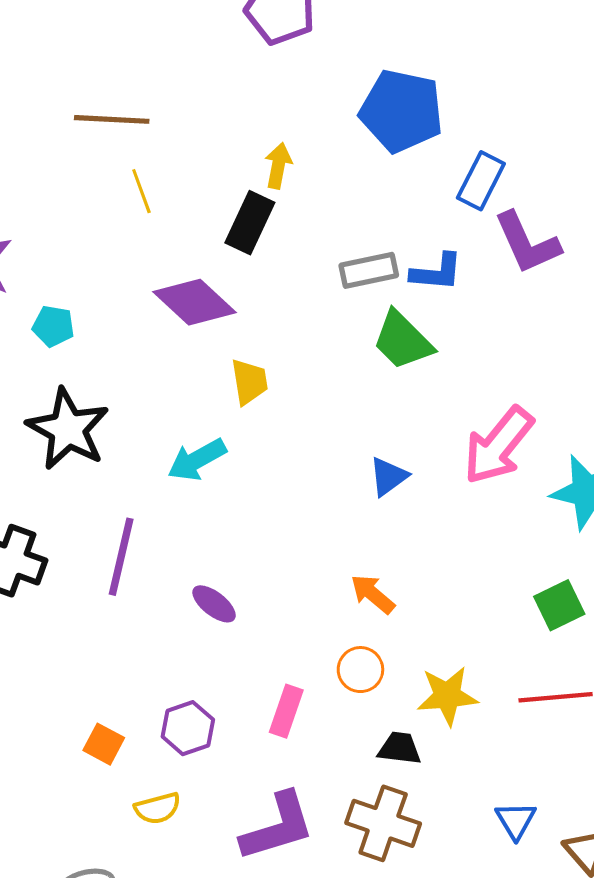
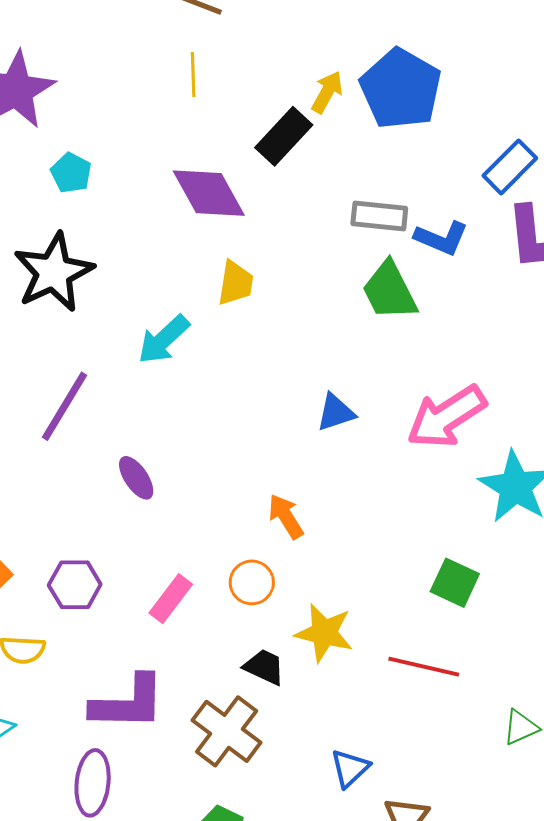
blue pentagon: (401, 111) -> (401, 89), moved
cyan arrow: (197, 460) -> (164, 339), turned -32
green square: (559, 605) -> (455, 583), turned 33

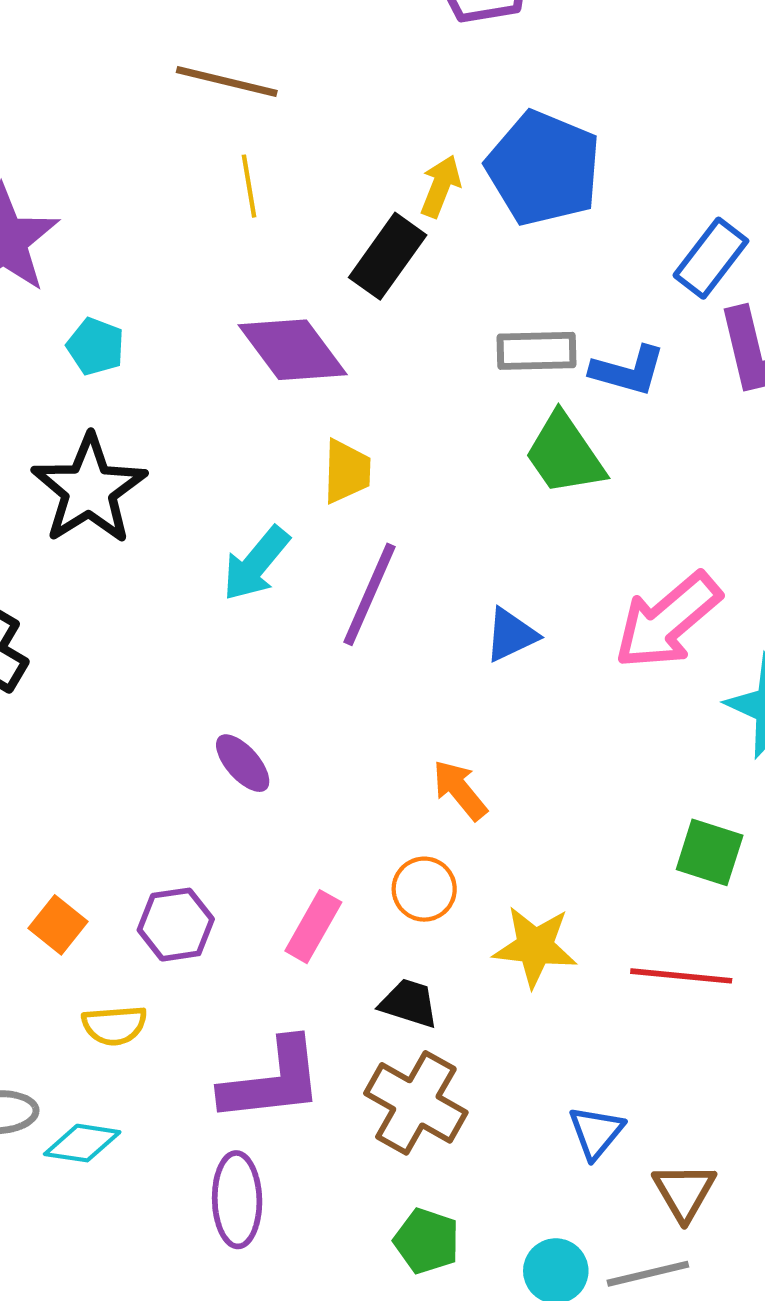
purple line: (65, 406) -> (369, 594), moved
black trapezoid: (264, 667) -> (409, 1003), moved

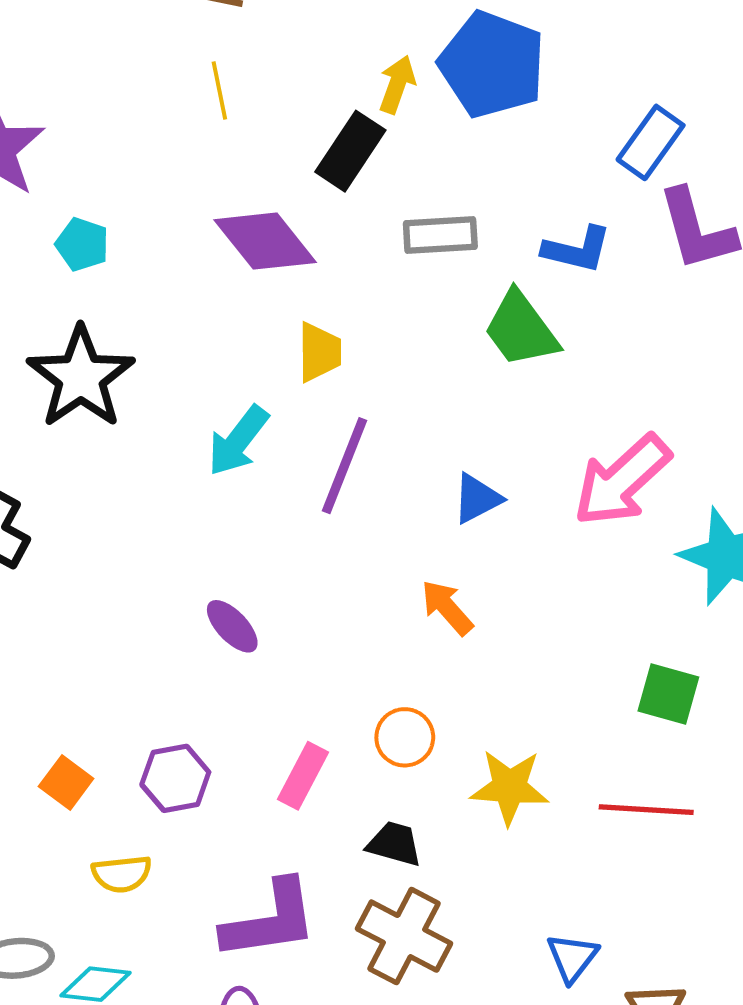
gray rectangle: (537, 351) -> (440, 235), moved
orange arrow: (460, 790) -> (447, 607), moved

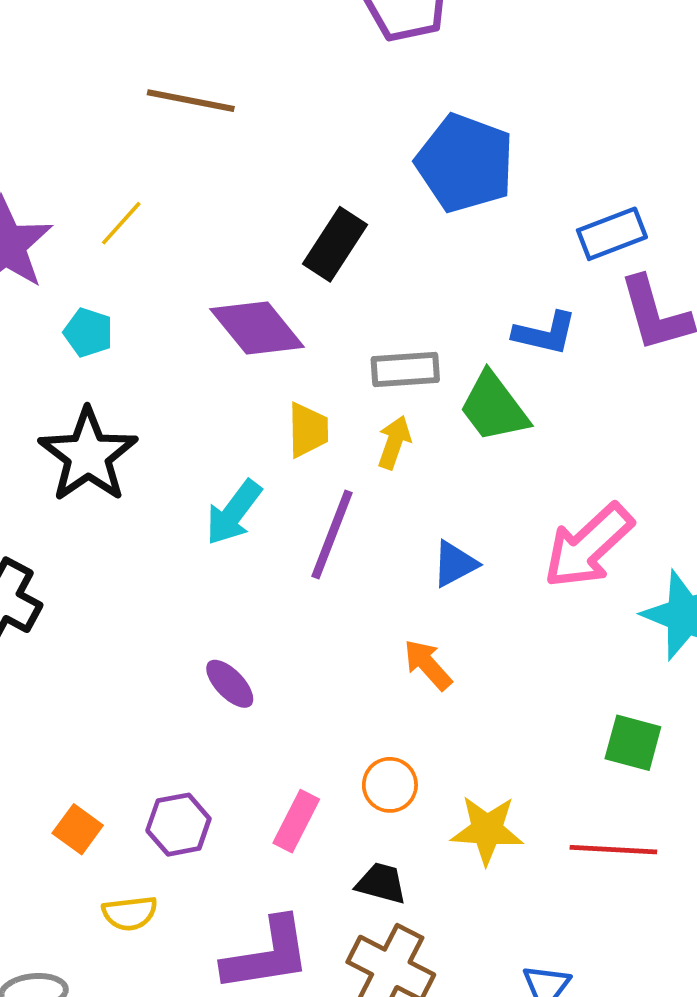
yellow arrow: (397, 84) -> (394, 442), moved
yellow line: (219, 91) -> (121, 223), moved, turned 54
blue rectangle: (651, 142) -> (612, 234), turned 34
gray rectangle: (440, 235) -> (405, 369), moved

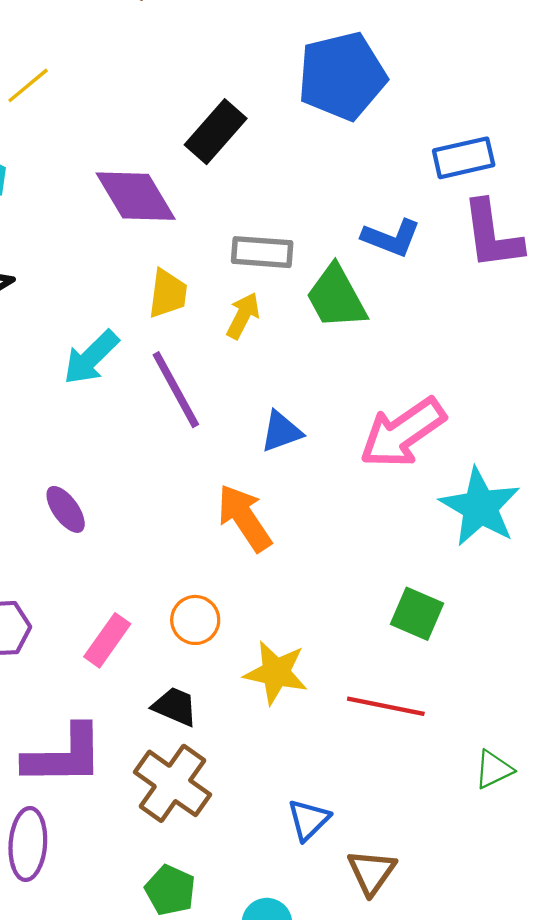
blue pentagon: (465, 163) -> (342, 76), turned 30
purple line: (332, 535) -> (176, 390), turned -58
orange arrow: (428, 665) -> (244, 518), size x1.4

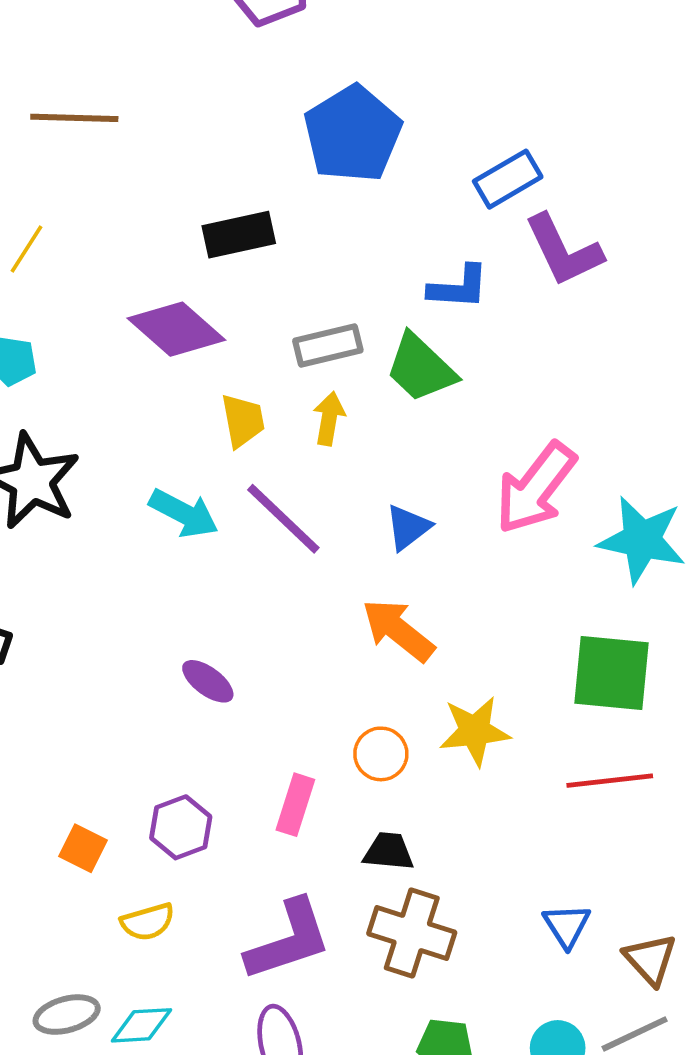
black rectangle: (216, 132) -> (239, 235), turned 54
cyan arrow: (91, 357) -> (184, 513), turned -90
green square: (417, 614) -> (611, 673), size x1.5
yellow star: (276, 673) -> (475, 731), moved

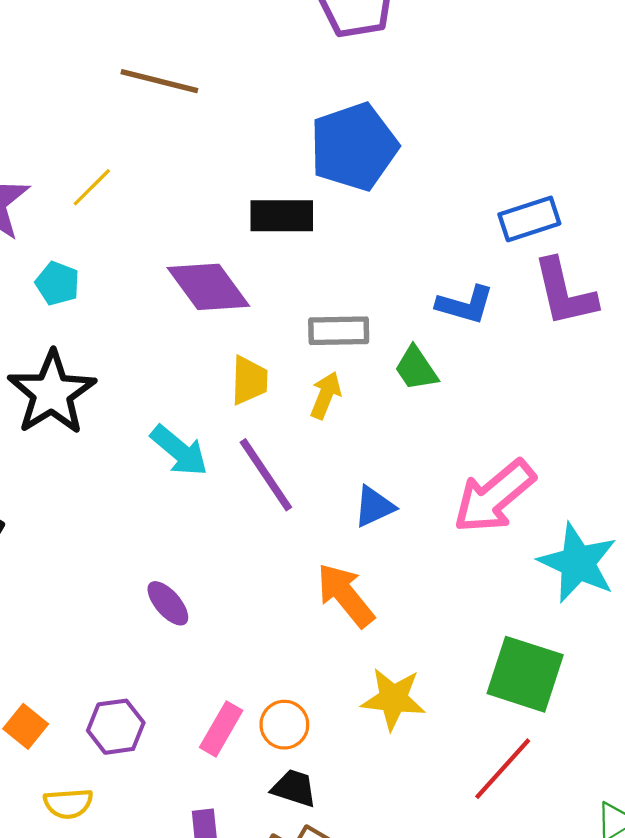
blue pentagon: (353, 134) -> (354, 147), moved
green trapezoid: (421, 368) -> (416, 368), size x0.7
orange circle: (381, 754) -> (284, 725), moved
red line: (610, 781) -> (503, 769), turned -54

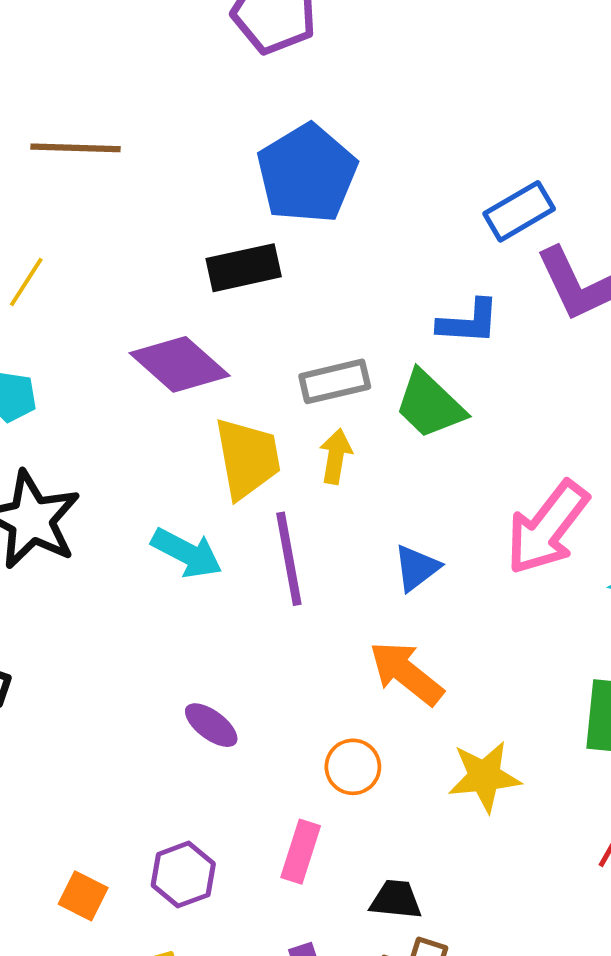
green trapezoid: (416, 368) -> (430, 405), size x1.4
yellow trapezoid: (249, 380) -> (247, 458), size x1.5
purple line: (266, 475) -> (289, 559), turned 36
orange circle: (284, 725) -> (353, 767), moved

